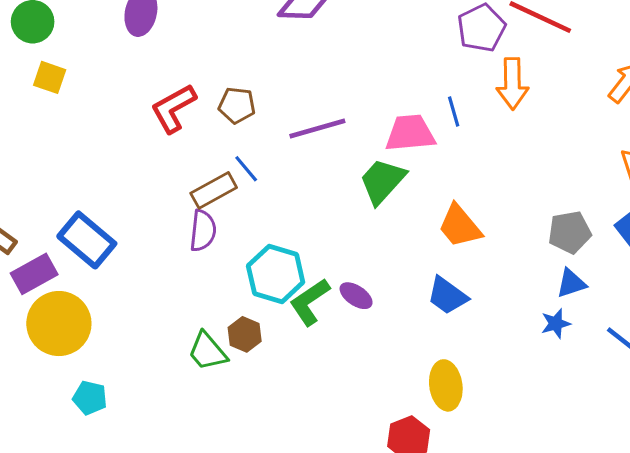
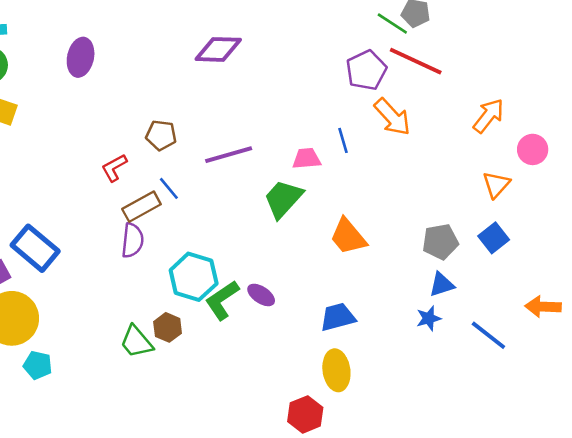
orange arrow: (512, 84) -> (392, 117), turned -42
red L-shape: (173, 108) -> (114, 168), moved, size x0.7
pink trapezoid: (410, 133) -> (307, 159), size x0.7
blue trapezoid: (447, 296) -> (338, 317), moved, turned 129
cyan pentagon: (90, 398) -> (38, 365), moved

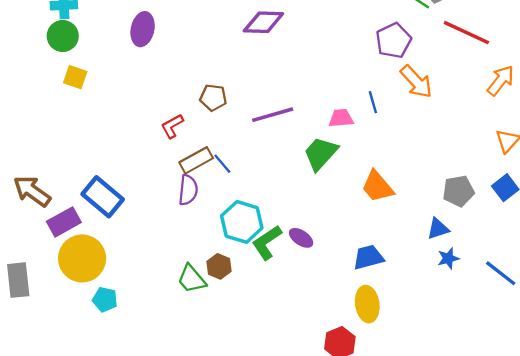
red line: (416, 61) -> (466, 33), moved
blue line: (169, 188) -> (222, 164), moved
blue triangle: (442, 285) -> (438, 229), moved

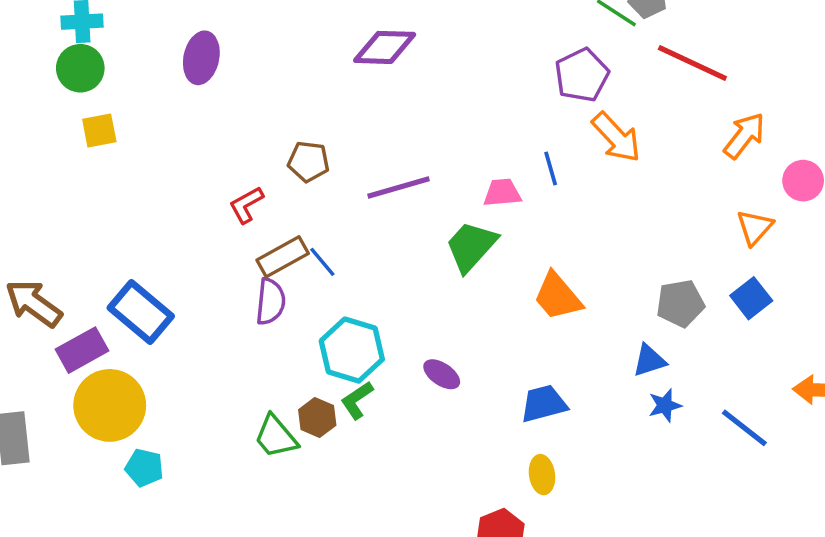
yellow square: (75, 77) -> (99, 130), turned -30
green L-shape: (267, 242) -> (357, 400), moved, size x0.7
yellow ellipse: (367, 304) -> (542, 475), size x0.7

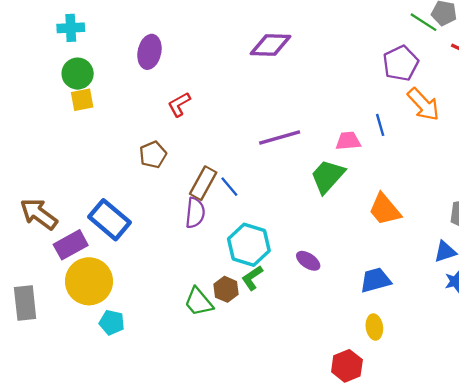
green circle: (80, 68) -> (78, 74), moved
brown pentagon: (309, 162) -> (153, 155), moved, turned -30
red L-shape: (246, 205) -> (179, 104), moved
brown rectangle: (283, 257) -> (203, 183), turned -32

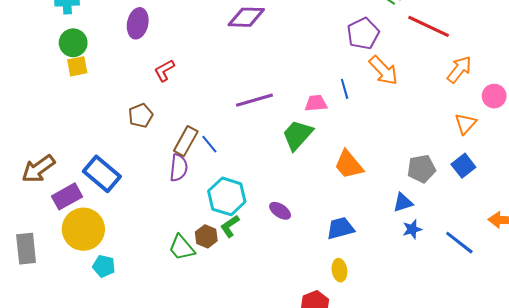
brown arrow: (39, 214) -> (38, 169), turned -72

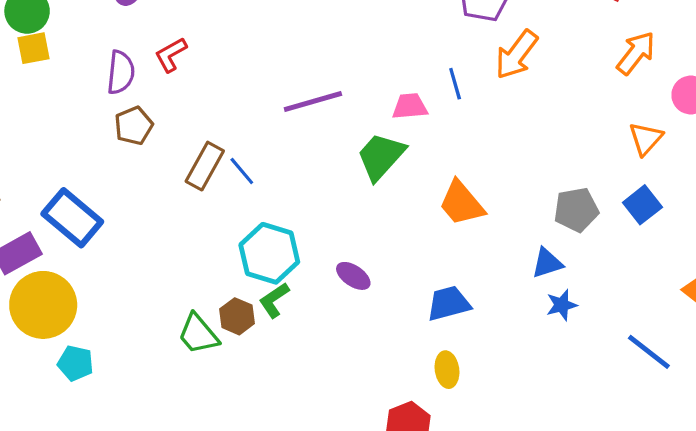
orange arrow: (384, 70) -> (516, 55), turned 80
purple semicircle: (179, 168) -> (121, 72), moved
blue line: (459, 243) -> (649, 352), moved

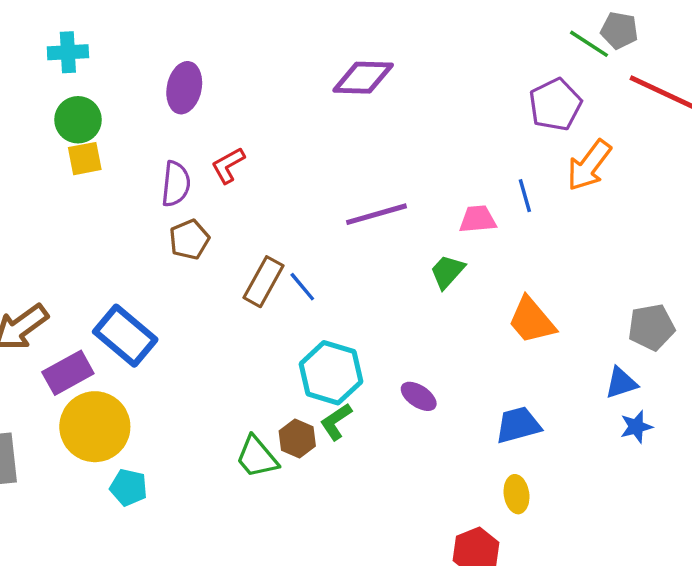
green trapezoid: (381, 156) -> (447, 272), size x0.7

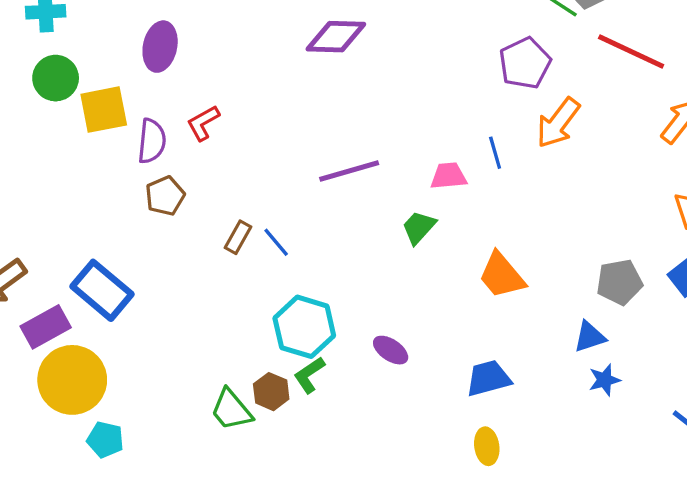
yellow square: (85, 159) -> (104, 110), moved, size x1.4
brown rectangle: (264, 282) -> (238, 237), size x0.7

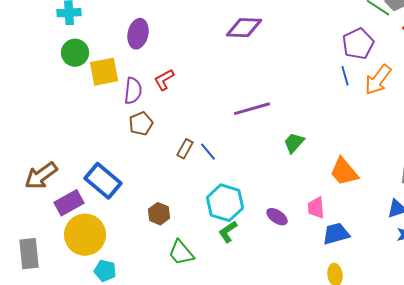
blue line: (495, 153) -> (345, 76), moved
pink trapezoid: (449, 176) -> (316, 208), moved, turned -90
brown hexagon: (271, 392) -> (159, 214), moved

